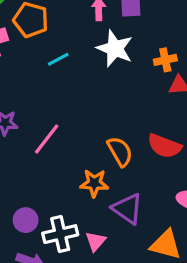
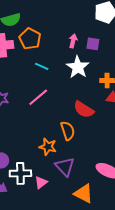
cyan line: (58, 59) -> (42, 66), turned 40
pink line: (47, 139) -> (38, 97), moved
red semicircle: (164, 146) -> (84, 109), moved

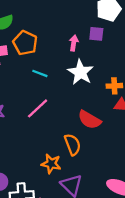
purple square: (93, 44) -> (96, 34), moved

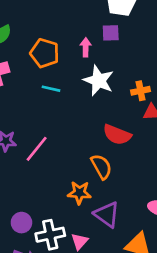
orange pentagon: (25, 43) -> (45, 53), moved
pink line: (38, 108) -> (37, 149), moved

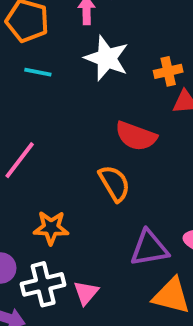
orange star: (79, 193) -> (51, 228), moved
purple triangle: (107, 214) -> (149, 248), moved, turned -44

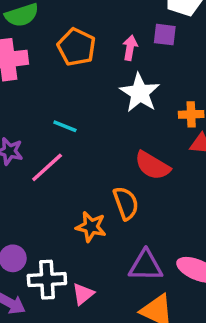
cyan line: (38, 72) -> (65, 126), moved
orange star: (51, 228) -> (91, 227), moved

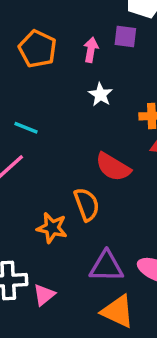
white star: (140, 93) -> (100, 95), size x0.6

